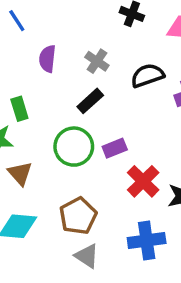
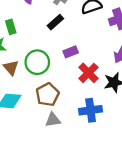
green circle: (74, 147) -> (37, 62), moved
gray triangle: (87, 256) -> (53, 120), turned -42

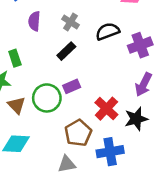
purple rectangle: (71, 52) -> (72, 86), moved
brown pentagon: (47, 95) -> (78, 133), moved

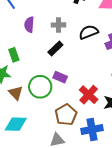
gray cross: (70, 22) -> (58, 25), turned -32
purple rectangle: (72, 86) -> (60, 77), turned 48

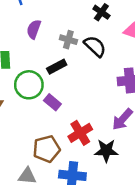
black semicircle: (89, 32) -> (95, 46), moved, turned 48
green circle: (40, 87) -> (29, 85), moved

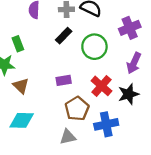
green circle: (29, 85) -> (94, 47), moved
purple rectangle: (52, 102) -> (64, 80), moved, turned -32

